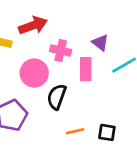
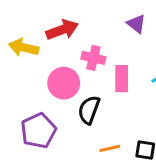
purple triangle: (100, 43) -> (136, 24), moved

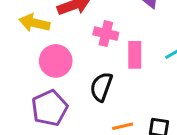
pink circle: (64, 83) -> (56, 61), moved

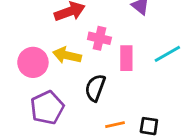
yellow arrow: (34, 23) -> (67, 55), moved
pink circle: (56, 61) -> (33, 62), moved

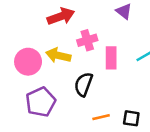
pink cross: (99, 38) -> (87, 40), turned -30

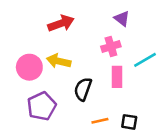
pink cross: (87, 40) -> (111, 46), moved
pink rectangle: (111, 58) -> (117, 77), moved

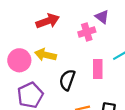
pink cross: (111, 46) -> (87, 32), moved

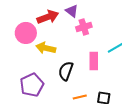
purple triangle: (102, 17) -> (72, 11), moved
pink circle: (19, 60) -> (26, 33), moved

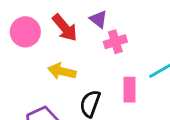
red arrow: (48, 17) -> (65, 28), turned 70
pink circle: (26, 33) -> (25, 32), moved

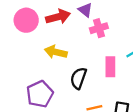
red arrow: (65, 28) -> (58, 17), turned -65

